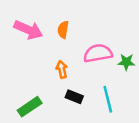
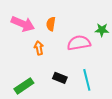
green star: (126, 62) -> (102, 30), moved
orange arrow: (62, 69) -> (39, 48), moved

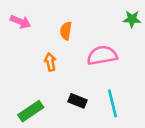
pink arrow: (23, 24) -> (20, 22), moved, size x0.7
green star: (102, 30) -> (132, 19), moved

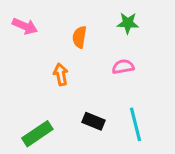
green star: (132, 19) -> (128, 23), moved
pink semicircle: (102, 55) -> (123, 67), size x0.6

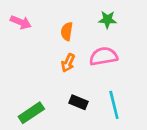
pink semicircle: (123, 67) -> (103, 56), size x1.5
orange arrow: (61, 74) -> (68, 63), moved, turned -144

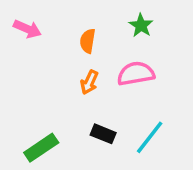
green star: (107, 20) -> (141, 25), turned 30
cyan line: (114, 105) -> (150, 137), turned 52

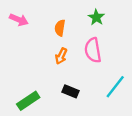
pink semicircle: (136, 74) -> (93, 50), turned -90
cyan line: (150, 137) -> (115, 87), moved

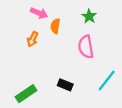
pink arrow: (19, 20) -> (39, 13), moved
orange arrow: (61, 56) -> (33, 39), moved

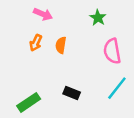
orange semicircle: (55, 26) -> (61, 45), moved
pink semicircle: (86, 47) -> (112, 51), moved

